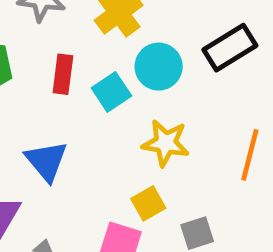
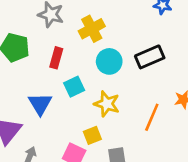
cyan square: (111, 92) -> (74, 87), moved

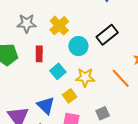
blue triangle: (40, 104) -> (46, 105), moved
orange line: (152, 117) -> (121, 78), turned -50
yellow square: (92, 135) -> (70, 96), moved

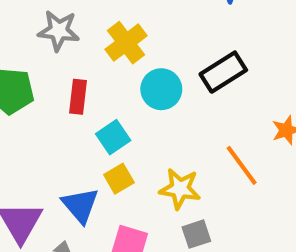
yellow star: (85, 77) -> (180, 189), moved
yellow square: (70, 96) -> (119, 179), moved

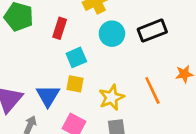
yellow square: (119, 179) -> (75, 84), turned 30
yellow star: (180, 189) -> (111, 97), turned 30

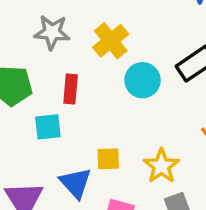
cyan square: (76, 57) -> (48, 127), moved, turned 30

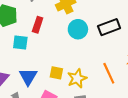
yellow square: (108, 159) -> (56, 73), moved

